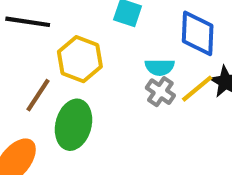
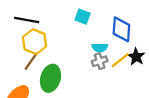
yellow hexagon: (80, 59) -> (35, 42), moved
gray cross: (160, 92) -> (100, 61), turned 35

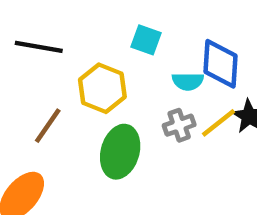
yellow hexagon: (35, 42) -> (102, 88), moved
cyan semicircle: (100, 48) -> (188, 81), moved
green ellipse: (50, 78) -> (120, 152), moved

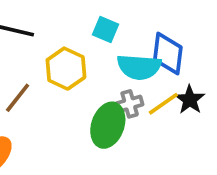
cyan semicircle: (188, 81) -> (139, 67), size x1.6
green ellipse: (120, 152) -> (108, 125), moved

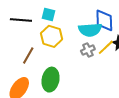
cyan square: (106, 30) -> (48, 14), moved
green ellipse: (108, 125) -> (51, 80), moved

